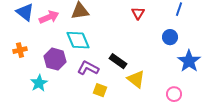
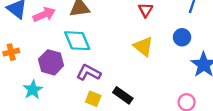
black rectangle: (118, 61) -> (123, 95), moved
yellow triangle: (136, 79) -> (143, 46), moved
yellow square: (100, 90) -> (93, 99), moved

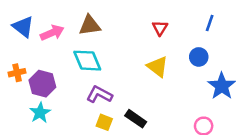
purple hexagon: (51, 62) -> (42, 84), moved

